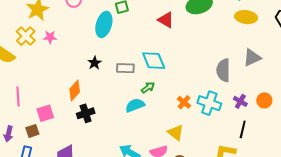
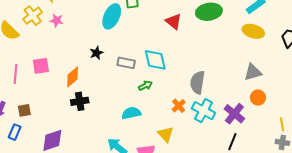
gray semicircle: (223, 70) -> (197, 82), moved
orange circle: (264, 100) -> (258, 98), moved
purple cross: (240, 101) -> (234, 114), size x1.5
cyan semicircle: (135, 105) -> (131, 113), moved
pink square: (45, 113) -> (41, 66), moved

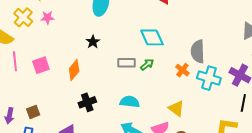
gray rectangle: (126, 63) -> (127, 63), moved
pink line: (16, 74) -> (15, 61), moved
black cross: (80, 101) -> (87, 102), moved
orange cross: (179, 106) -> (182, 70), moved
cyan semicircle: (131, 113) -> (130, 102), moved, turned 30

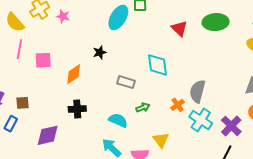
green arrow: (147, 65) -> (143, 107), moved

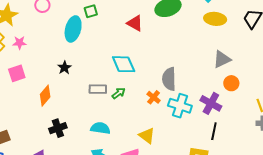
pink square: (43, 60) -> (17, 73), moved
green arrow: (143, 107) -> (119, 93), moved

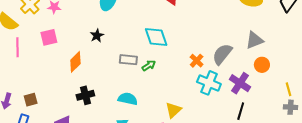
gray semicircle: (169, 79) -> (222, 54), moved, turned 35
orange cross: (154, 97) -> (197, 61), moved
yellow triangle: (147, 136) -> (173, 110), turned 36

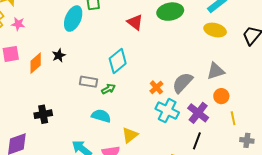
cyan diamond: (156, 37) -> (118, 61), turned 65
orange diamond: (75, 62) -> (36, 63), moved
yellow line: (288, 89) -> (233, 118), moved
cyan semicircle: (128, 99) -> (101, 116), moved

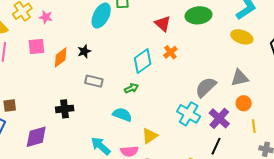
gray rectangle: (88, 82) -> (94, 81), moved
orange cross: (156, 87) -> (170, 52), moved

